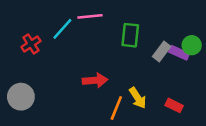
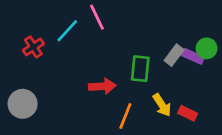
pink line: (90, 16) -> (97, 17), turned 70
green rectangle: (130, 35) -> (140, 69), moved
yellow arrow: (138, 98) -> (162, 105), moved

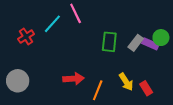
green rectangle: (140, 69) -> (109, 42), moved
red arrow: (102, 86) -> (73, 79), moved
red rectangle: (188, 113) -> (146, 88), turned 32

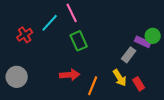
green rectangle: (109, 42) -> (79, 41), moved, turned -30
gray rectangle: (136, 43) -> (129, 55), moved

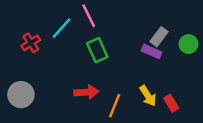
purple rectangle: (143, 42) -> (152, 51), moved
gray rectangle: (129, 55) -> (159, 37), moved

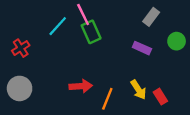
gray rectangle: (159, 37) -> (151, 17), moved
red cross: (31, 43) -> (21, 48), moved
green rectangle: (97, 50) -> (91, 32), moved

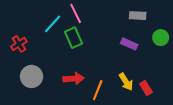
gray rectangle: (151, 17) -> (138, 16), turned 56
green rectangle: (91, 32) -> (74, 38), moved
gray circle: (20, 88) -> (32, 76), moved

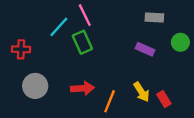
red cross: (19, 44) -> (21, 49), turned 35

